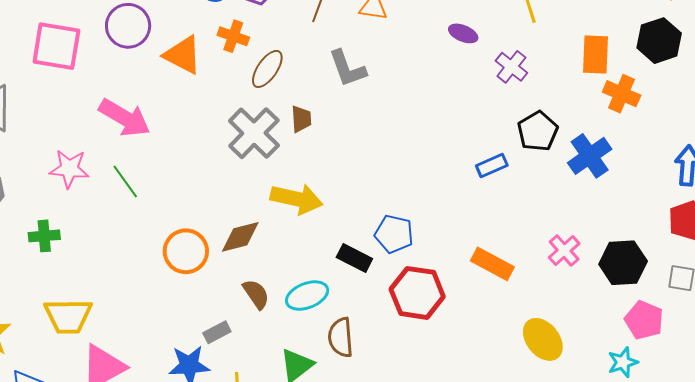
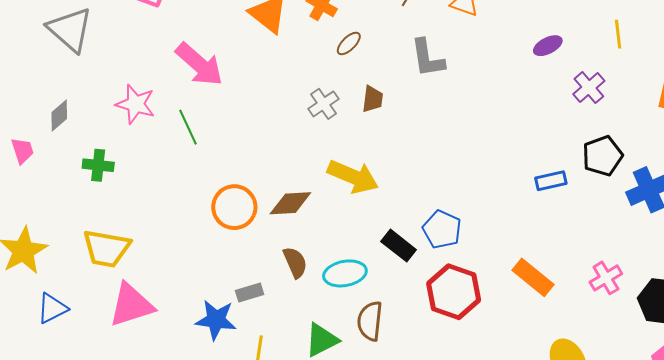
purple ellipse: (463, 33) -> (548, 46), turned -60
brown ellipse: (267, 69) -> (349, 43), size x0.7
gray cross: (254, 133) -> (324, 104), size x0.6

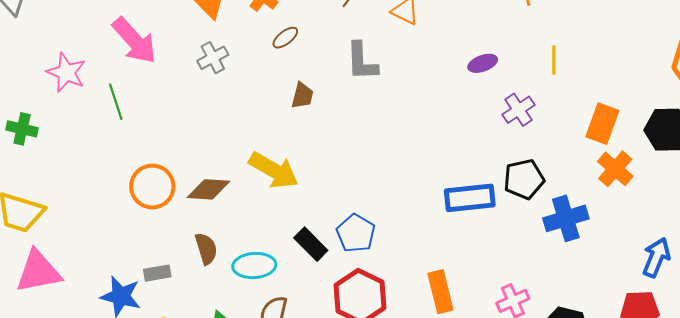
gray cross: (324, 104) -> (213, 58), moved
blue rectangle: (551, 181) -> (470, 198), size x1.6
orange rectangle: (533, 277) -> (440, 292), turned 30

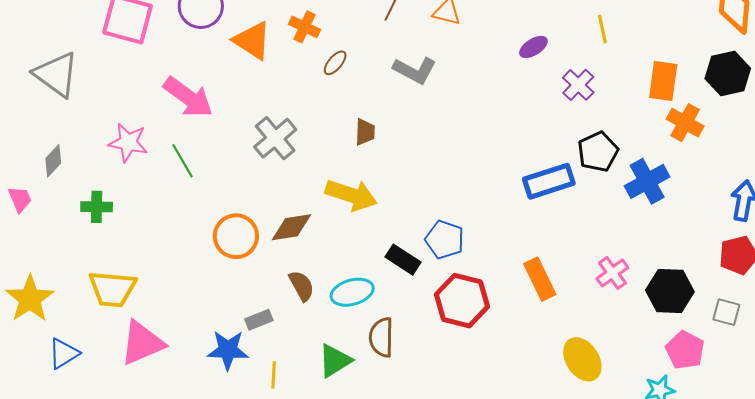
gray cross: (213, 58) -> (275, 138), moved, size x1.4
gray L-shape: (362, 61) -> (415, 70), turned -48
brown trapezoid: (302, 96) -> (365, 132), moved

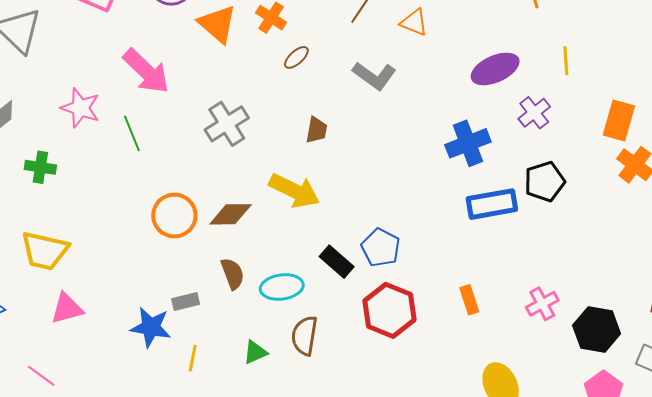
purple ellipse: (533, 47) -> (495, 69), size x1.6
blue cross: (647, 181) -> (468, 143), moved
orange rectangle: (540, 279) -> (469, 300), size x0.7
pink triangle: (142, 343) -> (67, 308), size x0.7
green triangle: (335, 361) -> (255, 352), size x0.7

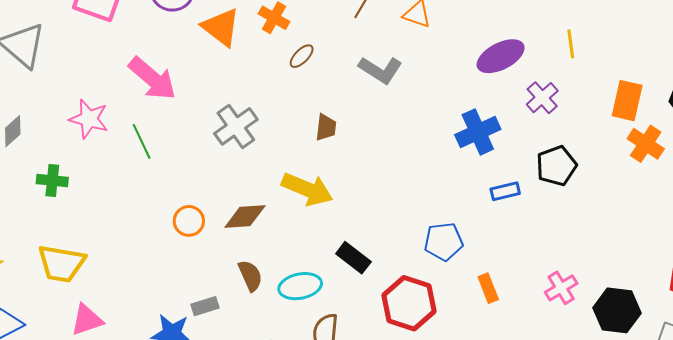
blue rectangle: (492, 204) -> (505, 191), size x0.6
orange circle: (174, 216) -> (189, 221), size x0.7
blue pentagon: (381, 248) -> (444, 242), moved, turned -30

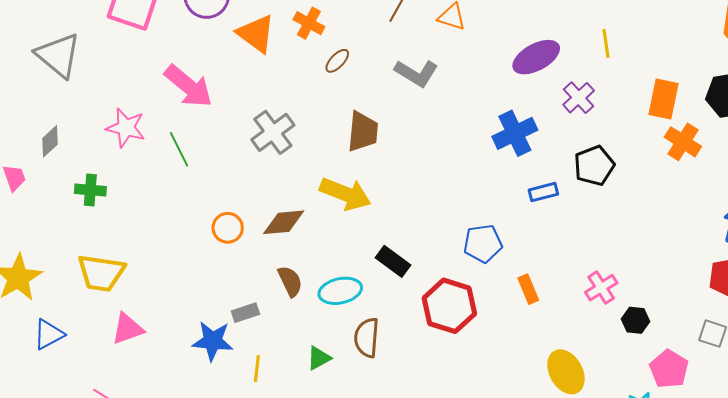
brown trapezoid: (326, 127) -> (363, 132), size x1.5
black hexagon: (617, 310) -> (635, 320), moved, size x0.6

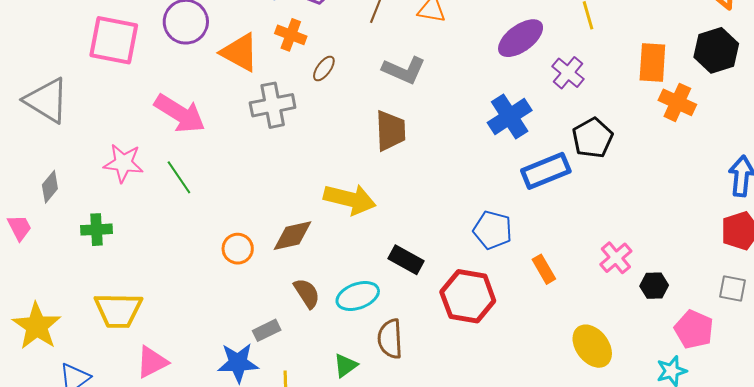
gray cross: (273, 132) -> (273, 105), moved, turned 33
brown trapezoid: (363, 132) -> (390, 131), moved
blue rectangle: (543, 192) -> (546, 171), size x1.6
blue pentagon: (483, 244) -> (493, 230), turned 30

